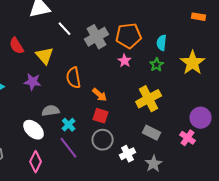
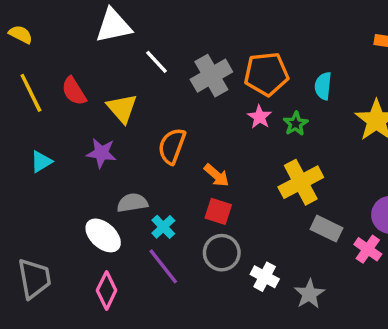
green star: (157, 65) -> (296, 124), moved
orange semicircle: (74, 78) -> (172, 146), turned 30
gray rectangle: (152, 133) -> (327, 229), moved
white cross: (128, 154) -> (265, 277), turned -35

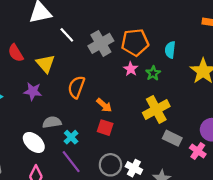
gray circle: (222, 253) -> (110, 165), moved

